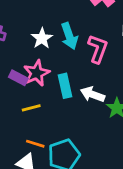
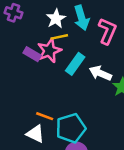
cyan rectangle: (65, 86) -> (75, 64), turned 45
yellow line: (31, 108) -> (59, 37), moved

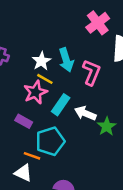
yellow line: (59, 37) -> (45, 79), turned 42
purple rectangle: (32, 54) -> (24, 121), moved
cyan pentagon: (71, 128) -> (50, 141), moved

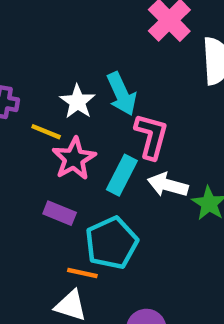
pink L-shape: (91, 72) -> (151, 136), moved
yellow line: (45, 79) -> (46, 132), moved

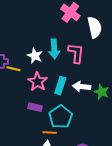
cyan arrow: (122, 94) -> (54, 49), turned 30
yellow line: (46, 132) -> (14, 69), moved
pink L-shape: (151, 136) -> (76, 53), moved

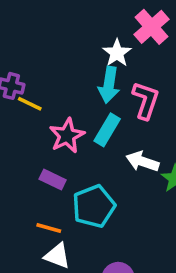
white star: (35, 56) -> (117, 53), moved
cyan rectangle: (60, 86) -> (107, 130), moved
orange line: (50, 132) -> (49, 228), moved

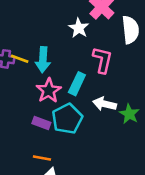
cyan arrow: (109, 85) -> (43, 60), moved
yellow line: (30, 104) -> (20, 59), moved
cyan pentagon: (94, 206) -> (67, 119), moved

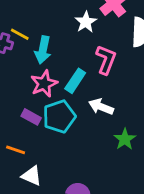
yellow line: (20, 59) -> (20, 34), moved
green star: (129, 114) -> (125, 139), moved
orange line: (42, 158) -> (16, 150), moved

